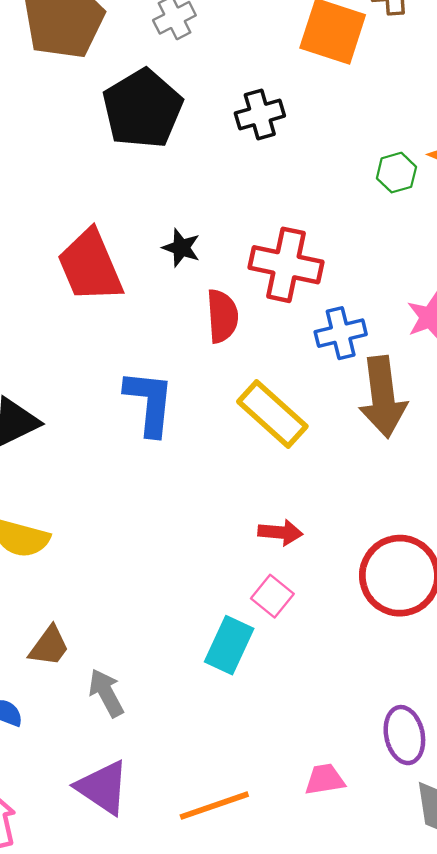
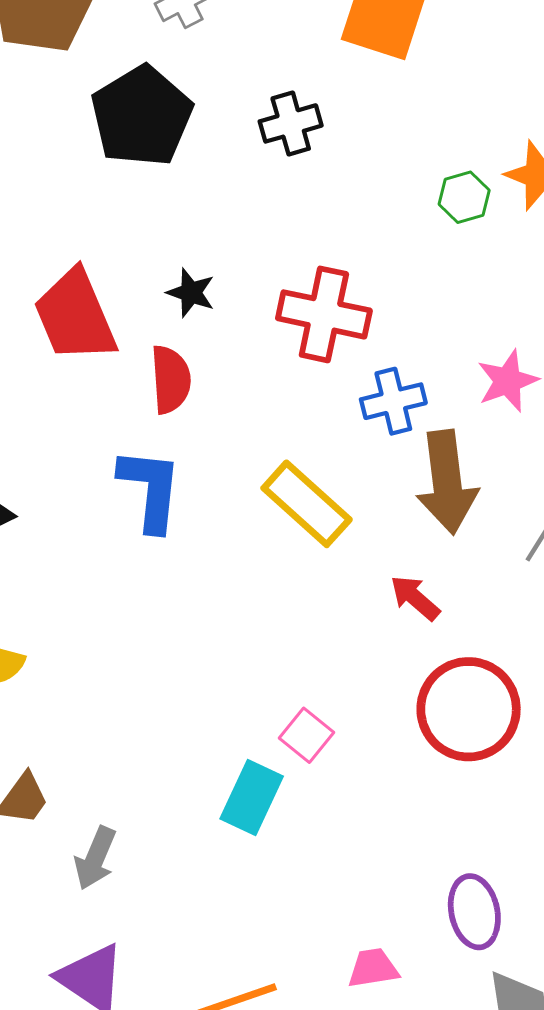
red semicircle: (222, 316) -> (171, 379), moved
red arrow: (280, 532) -> (415, 598), moved, turned -144
gray arrow: (106, 693) -> (95, 858), turned -129

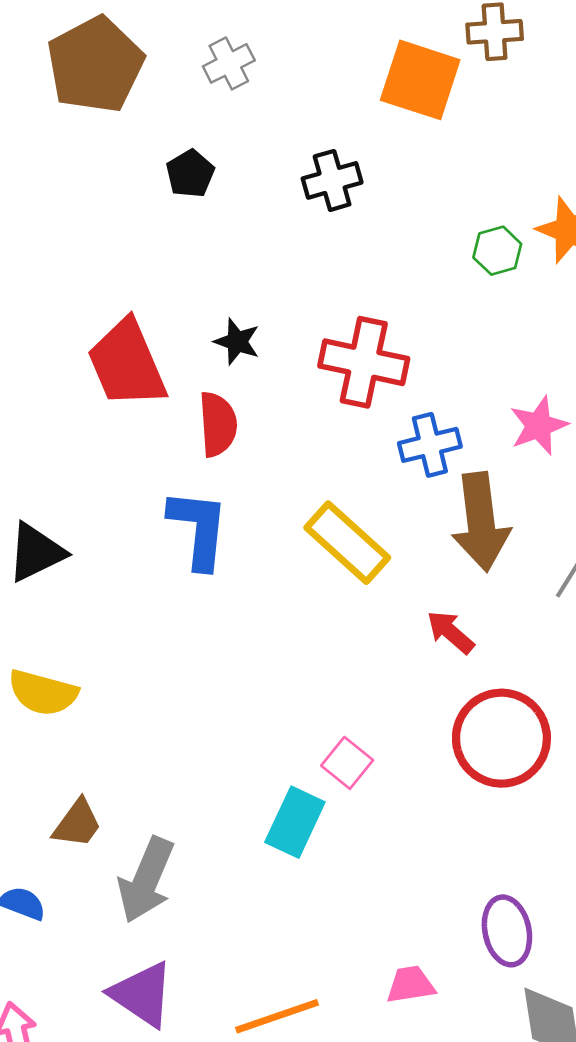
black pentagon: (142, 116) -> (190, 174), size x0.5
gray arrow: (95, 858) -> (146, 880), size x1.4

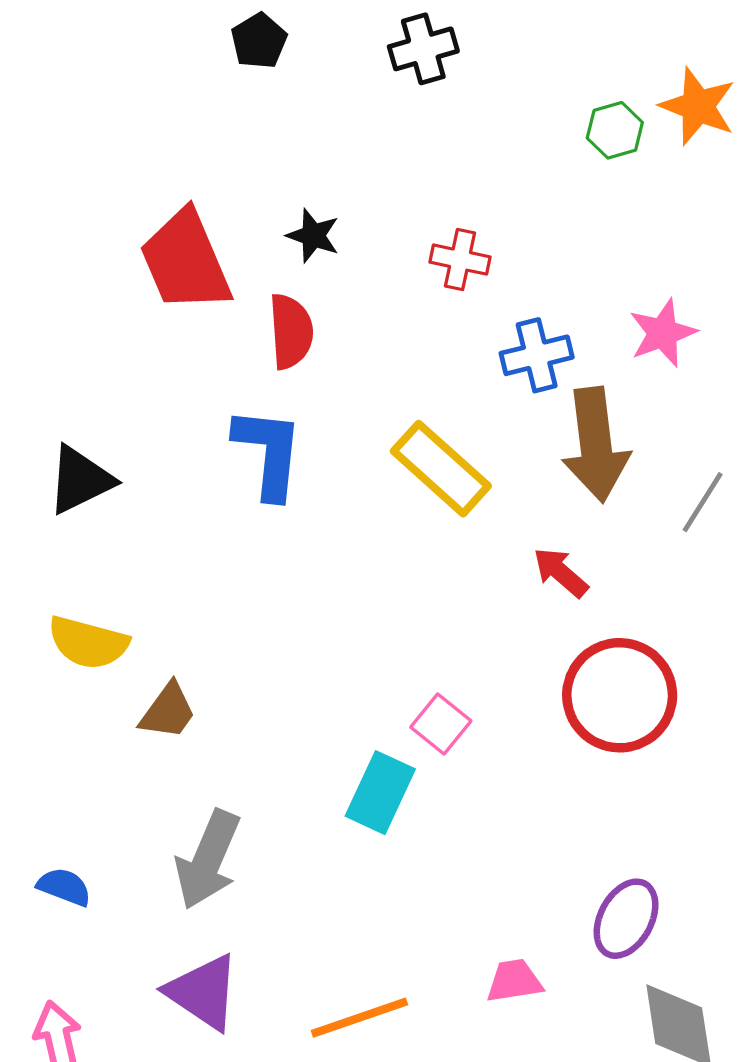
red cross: (364, 362) -> (460, 260), size x0.6
brown trapezoid: (77, 824) -> (168, 711), moved
purple ellipse: (507, 931) -> (626, 919), turned 40

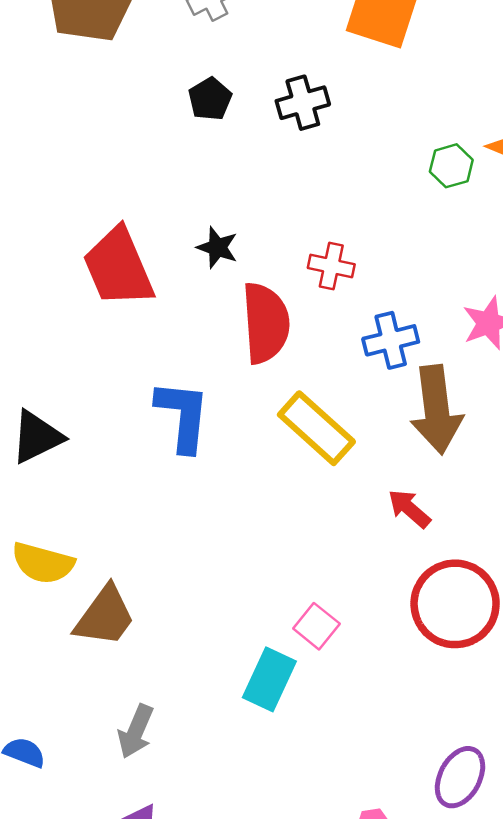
black pentagon: (259, 41) -> (210, 99), moved
red semicircle: (291, 331) -> (266, 323), moved, size x1.4
brown trapezoid: (168, 711) -> (105, 616), size x1.4
gray arrow: (208, 860) -> (136, 731), size x0.7

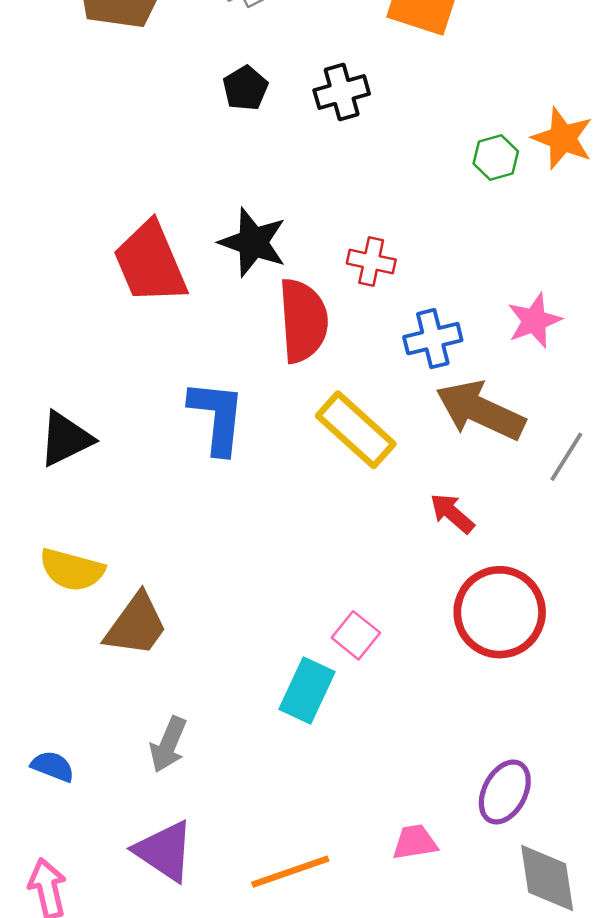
black star: (217, 247) -> (253, 242), size x1.6
brown arrow: (436, 410) -> (480, 411), turned 122

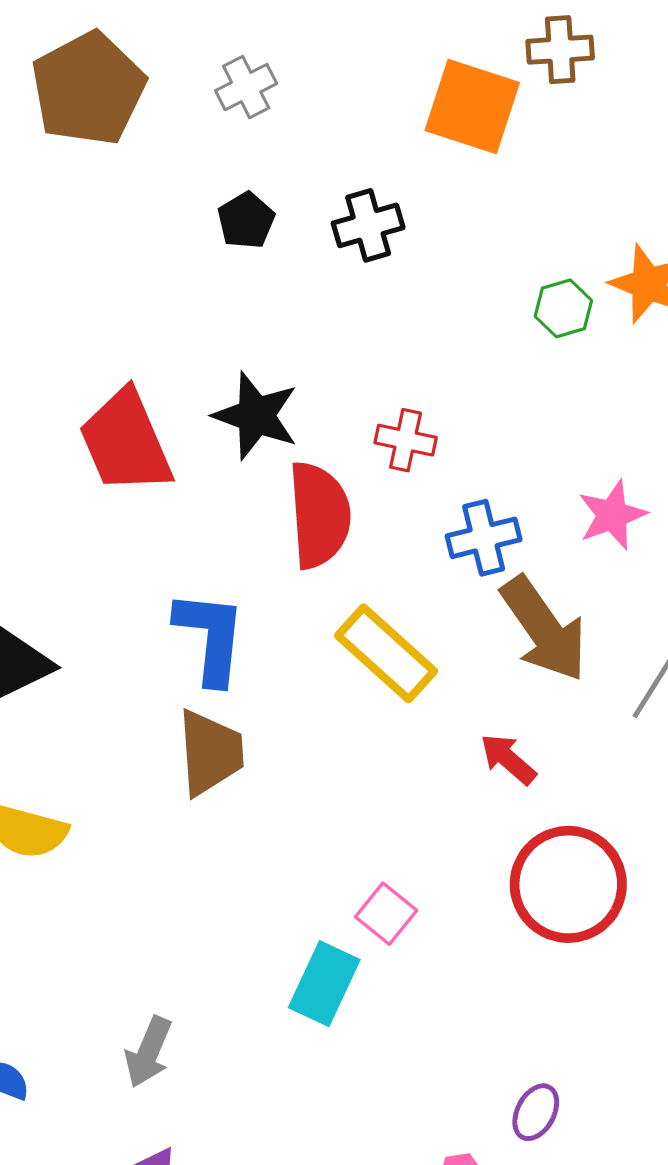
brown arrow: (480, 411) -> (544, 629), turned -150
brown trapezoid: (136, 625) -> (210, 753), moved, turned -40
purple ellipse: (505, 792) -> (536, 1112), moved, size x0.7

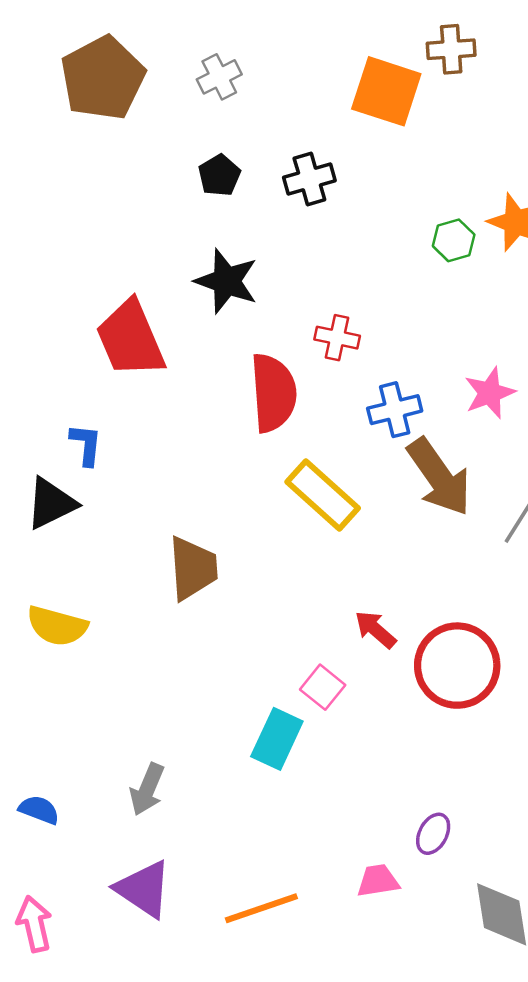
black star: (256, 416) -> (227, 281), moved
blue L-shape: (210, 637) -> (86, 445), moved, size x0.6
red arrow: (508, 759) -> (375, 630), moved

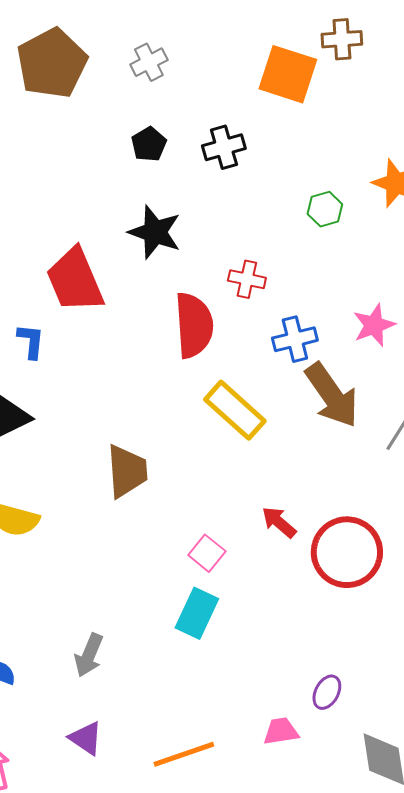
green hexagon: (454, 240) -> (325, 209), moved
blue L-shape: (86, 445) -> (31, 341), moved
pink square: (323, 687) -> (207, 553), moved
purple triangle: (144, 889) -> (86, 738), size x0.7

